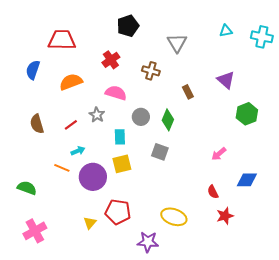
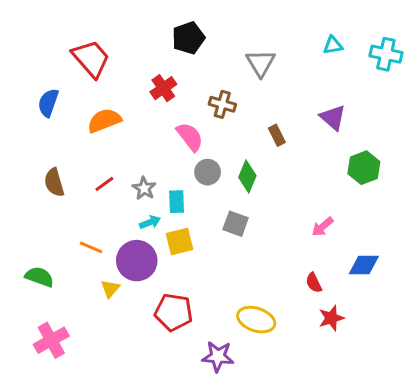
red trapezoid: (62, 40) -> (91, 59), turned 48
pink semicircle: (116, 93) -> (190, 137), moved, turned 35
gray star: (97, 115) -> (144, 188), moved
cyan arrow: (78, 151) -> (150, 222), moved
yellow triangle: (90, 223) -> (110, 289), moved

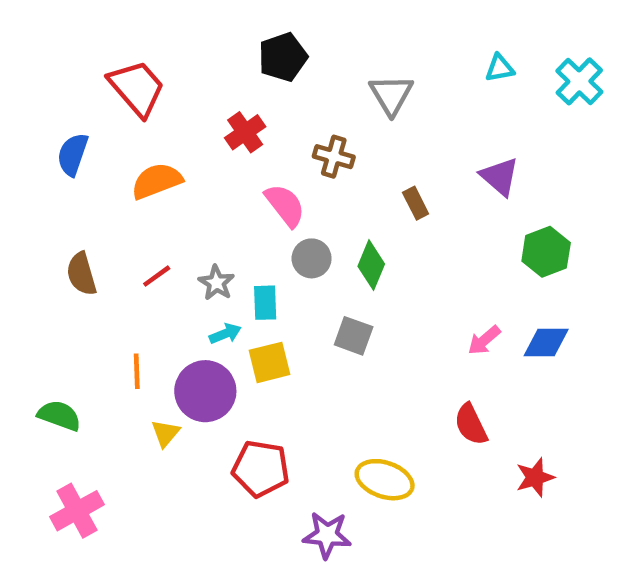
cyan cross: (386, 54) -> (579, 81), turned 32
orange line: (91, 247) -> (137, 371), turned 65
blue diamond: (364, 265) -> (546, 342), moved
red semicircle: (314, 283) -> (471, 424), size x1.4
red star: (331, 318) -> (535, 477), moved

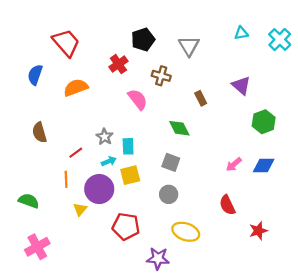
black pentagon: (283, 57) -> (143, 40), moved
gray circle: (312, 258) -> (169, 194), moved
green diamond: (371, 265) -> (179, 128), turned -50
red line: (157, 276) -> (76, 153), moved

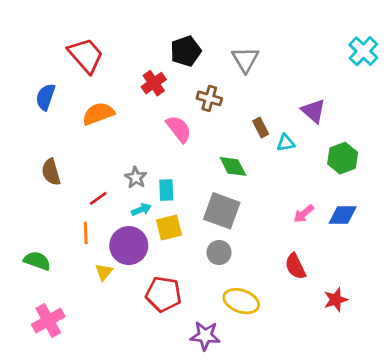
cyan triangle: (241, 33) -> (286, 143), moved
gray square: (171, 162) -> (222, 211), size x1.5

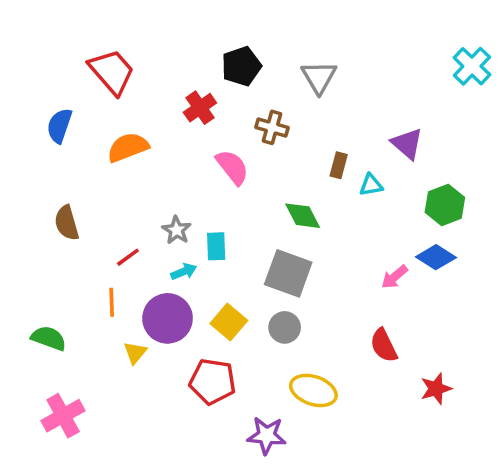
brown rectangle: (261, 128) -> (339, 165), turned 42
blue diamond: (343, 215) -> (436, 257), moved, turned 32
yellow square: (169, 227) -> (229, 322), moved, turned -36

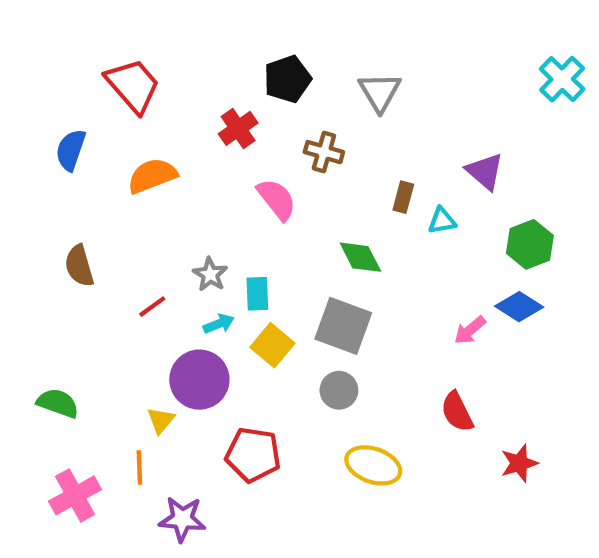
orange line: (112, 302) -> (139, 468), moved
yellow square: (229, 322) -> (272, 345), moved
purple star: (267, 435) -> (182, 519), moved

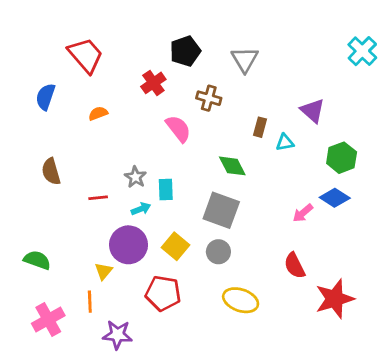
orange semicircle: (152, 176) -> (98, 113), size x0.6
red line: (152, 307) -> (98, 198), turned 30
yellow square: (272, 345) -> (176, 246), moved
red star: (519, 463) -> (335, 299), size x1.6

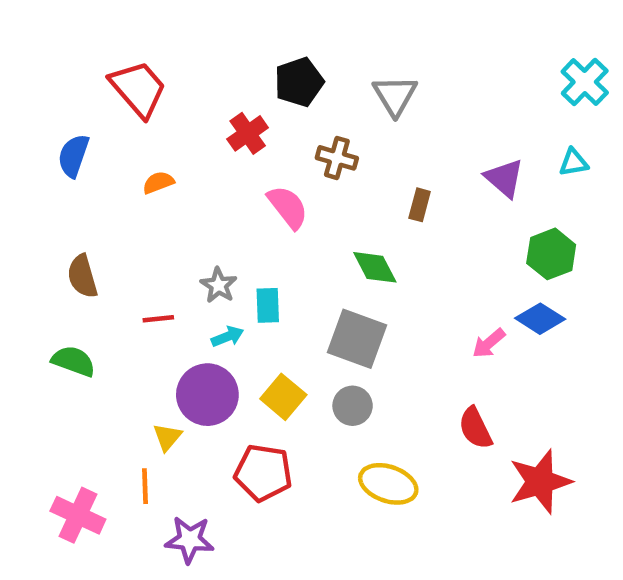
cyan triangle: (285, 142) -> (574, 162), moved
green semicircle: (37, 260) -> (73, 361), moved
pink cross: (48, 320) -> (78, 515), turned -36

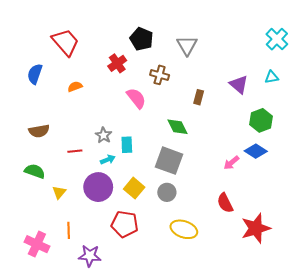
black pentagon: (299, 82) -> (142, 39), turned -30
brown semicircle: (82, 276) -> (39, 131), turned -84
yellow triangle: (167, 437) -> (59, 192), moved

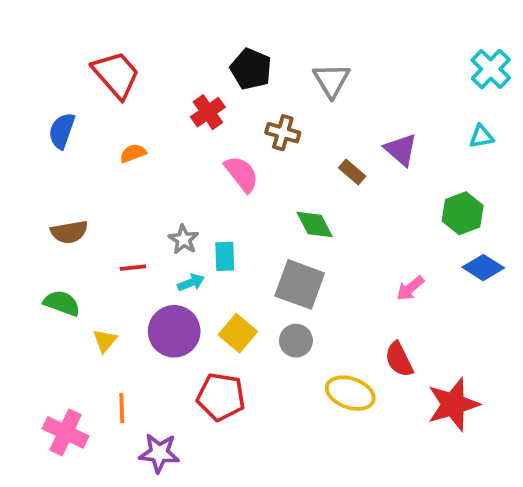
purple triangle: (239, 84) -> (401, 150), moved
brown rectangle: (199, 97) -> (352, 172), turned -64
blue diamond: (256, 151) -> (483, 268), moved
yellow ellipse: (184, 229) -> (350, 393), moved

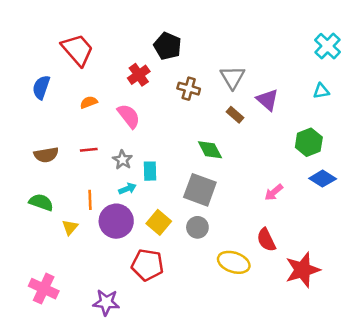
gray triangle: (332, 80) -> (232, 77), moved
pink semicircle: (242, 174) -> (129, 116), moved
red line: (133, 268) -> (89, 150), moved
orange line: (122, 408) -> (90, 200), moved

